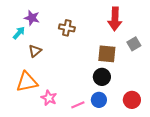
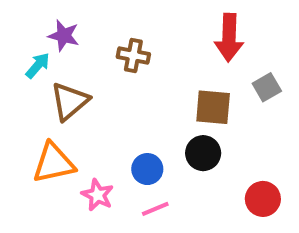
brown triangle: (35, 51) -> (70, 101), size x1.5
blue circle: (99, 100) -> (147, 169), moved

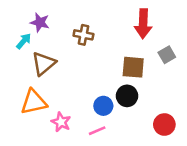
blue circle: (147, 169) -> (103, 106), moved

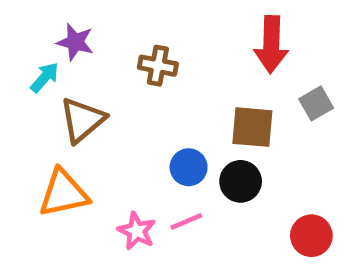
blue circle: (103, 106) -> (189, 167), moved
pink star: (61, 122) -> (137, 231), moved
pink line: (97, 131) -> (186, 222), moved

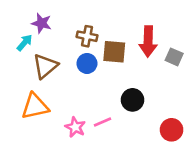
red arrow: (271, 44) -> (148, 41), moved
gray square: (316, 103) -> (174, 57), turned -36
brown square: (252, 127) -> (114, 52), moved
blue circle: (189, 167) -> (87, 63), moved

